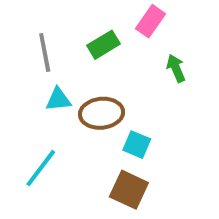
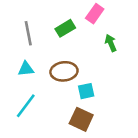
cyan triangle: (58, 100) -> (26, 69), moved
cyan square: (137, 145) -> (86, 91), turned -35

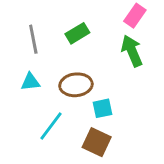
pink rectangle: (95, 14) -> (135, 16), moved
green arrow: (111, 43) -> (132, 51), size x1.5
cyan line: (26, 106) -> (51, 126), moved

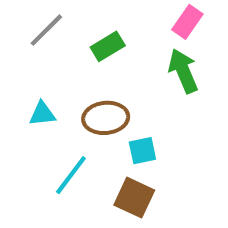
gray line: (33, 39) -> (46, 30), moved, turned 56

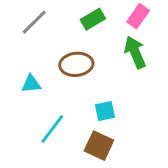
green rectangle: (108, 46) -> (93, 19), moved
brown ellipse: (106, 118) -> (76, 64), moved

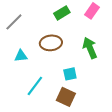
gray line: (34, 22) -> (14, 22), moved
green arrow: (135, 52) -> (90, 48), moved

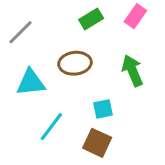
cyan triangle: (21, 56) -> (31, 82), size x1.5

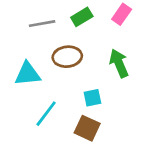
gray line: (20, 32) -> (42, 24), moved, turned 35

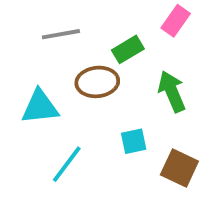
green rectangle: (82, 17) -> (128, 49), moved
brown square: (87, 128) -> (179, 168), moved

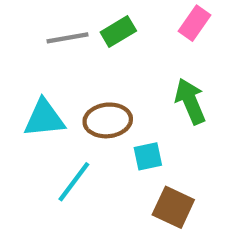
green rectangle: (128, 49) -> (118, 32), moved
brown ellipse: (97, 82) -> (108, 120), moved
brown square: (179, 168) -> (173, 207), moved

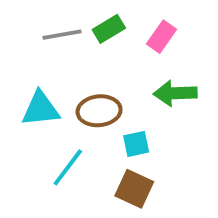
pink rectangle: (195, 23) -> (162, 37), moved
green arrow: (190, 101) -> (175, 93), turned -69
brown square: (173, 207) -> (134, 189), moved

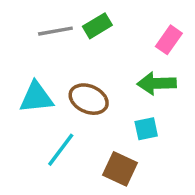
pink rectangle: (162, 37) -> (169, 40), moved
brown ellipse: (99, 111) -> (89, 99), turned 30
cyan square: (136, 144) -> (146, 129), moved

